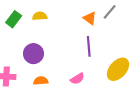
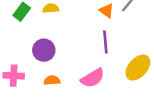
pink semicircle: (77, 79) -> (93, 78), size x1.5

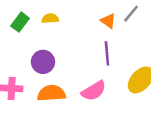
orange semicircle: (52, 80) -> (51, 93), size x1.6

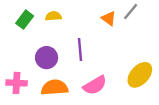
purple line: (107, 53) -> (80, 50), moved

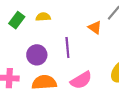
orange triangle: (109, 18) -> (95, 27), moved

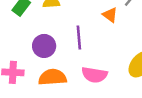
pink semicircle: (81, 80) -> (94, 75), turned 40

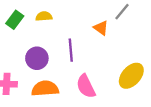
pink semicircle: (94, 75) -> (86, 86), turned 55

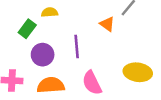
green rectangle: (15, 20) -> (27, 29), moved
yellow ellipse: (131, 76) -> (138, 72), turned 56

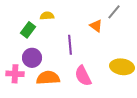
purple circle: (43, 55) -> (32, 58), moved

